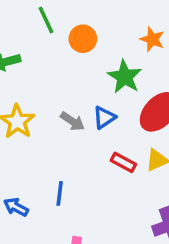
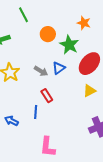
orange circle: (83, 39) -> (48, 34), moved
red rectangle: (123, 162) -> (47, 96), moved, turned 32

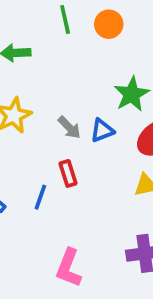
orange circle: (48, 34) -> (109, 24), moved
pink L-shape: (48, 147) -> (69, 268), moved

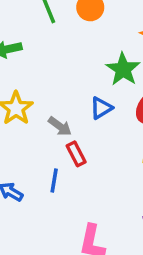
gray arrow: (69, 127) -> (60, 126), moved

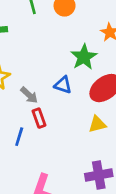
blue triangle: (101, 108) -> (63, 85), turned 42

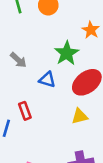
gray arrow: (29, 95) -> (18, 60), moved

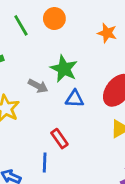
green star: (67, 53) -> (64, 69), moved

